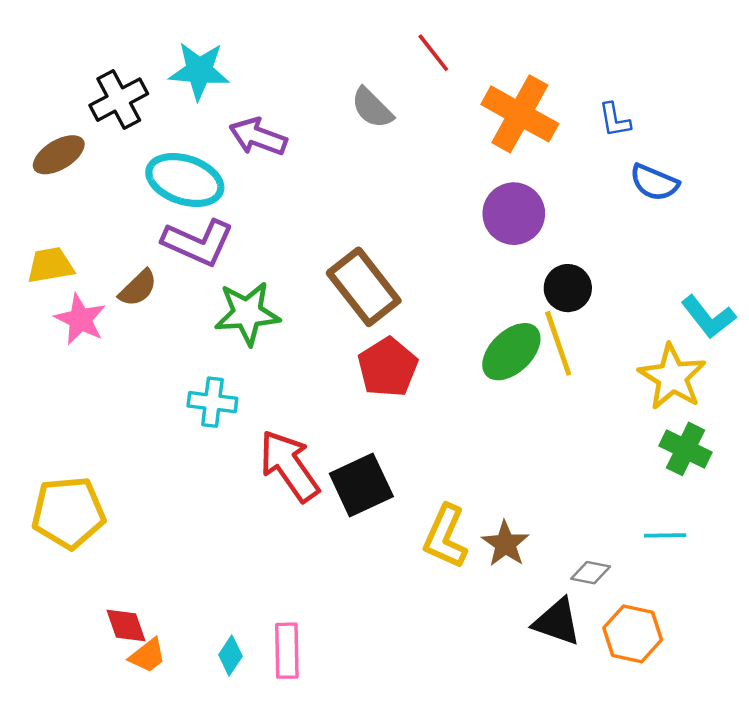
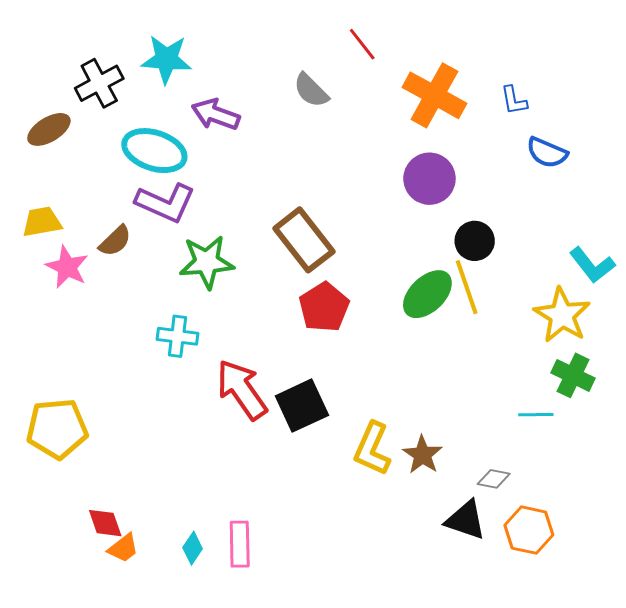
cyan line: (665, 535) -> (536, 415), moved

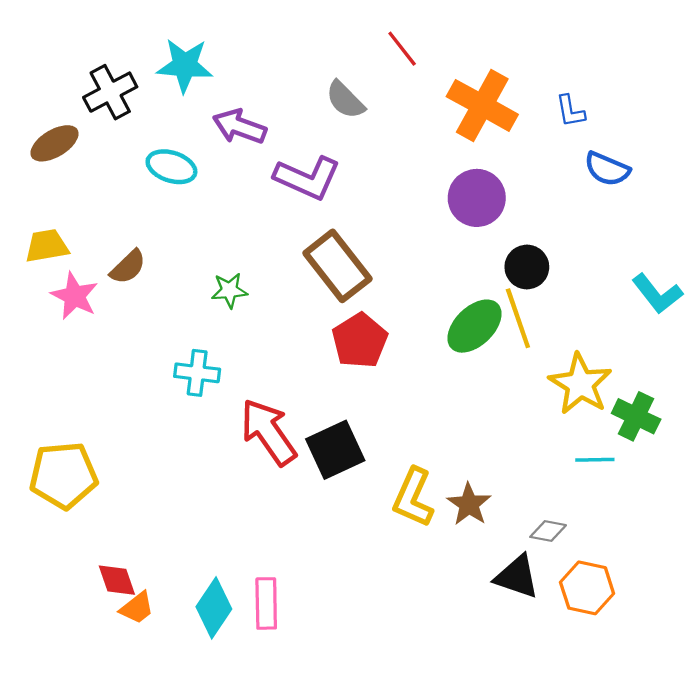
cyan ellipse: (154, 151) -> (171, 167), size x0.7
purple L-shape: (165, 203) -> (307, 178), moved
green star: (207, 262) -> (229, 290), size x0.6
yellow star: (562, 315) -> (580, 384), moved
cyan diamond: (193, 548) -> (214, 608), size x1.6

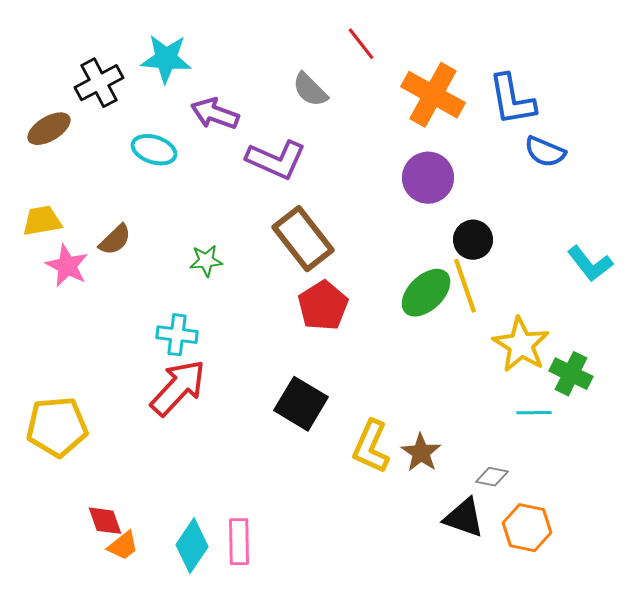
blue L-shape: (570, 111) -> (512, 100), size x1.8
red arrow: (268, 432) -> (178, 388), moved, turned 78
black square: (335, 450) -> (301, 404), turned -34

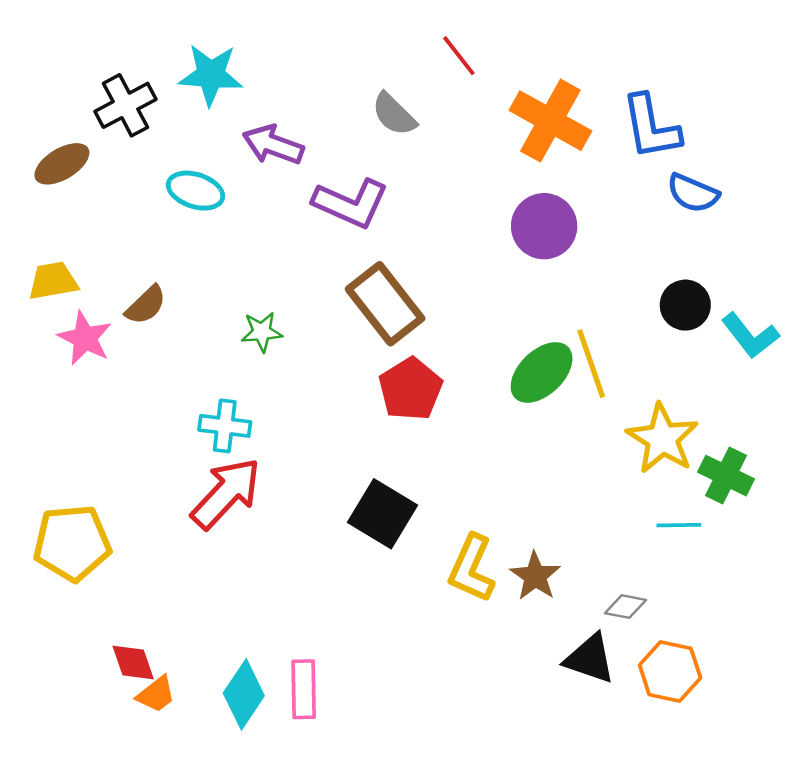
black circle: (473, 240) -> (685, 305), moved

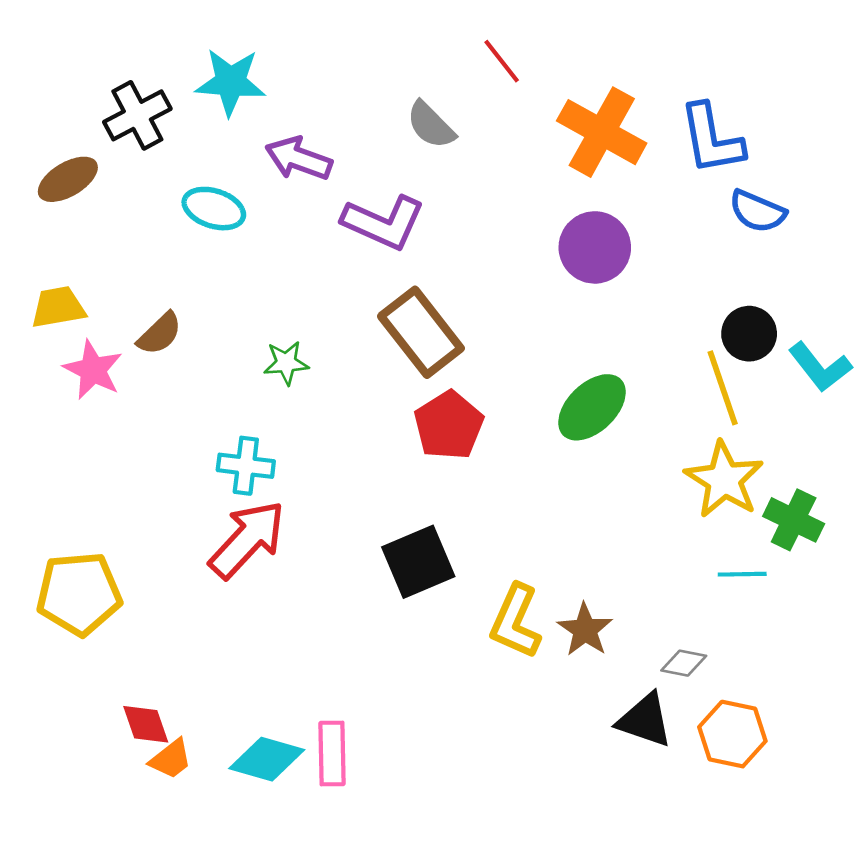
yellow line: (591, 364) -> (723, 388), moved
black square: (383, 514) -> (418, 562), turned 36
cyan diamond: (244, 694) -> (267, 759), turned 72

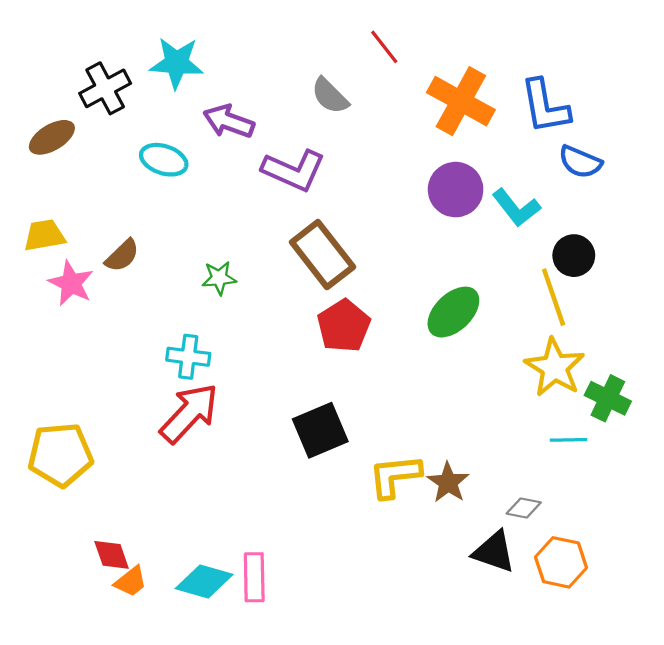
cyan L-shape: (820, 367) -> (516, 208), moved
yellow L-shape: (516, 621) -> (395, 476), turned 60

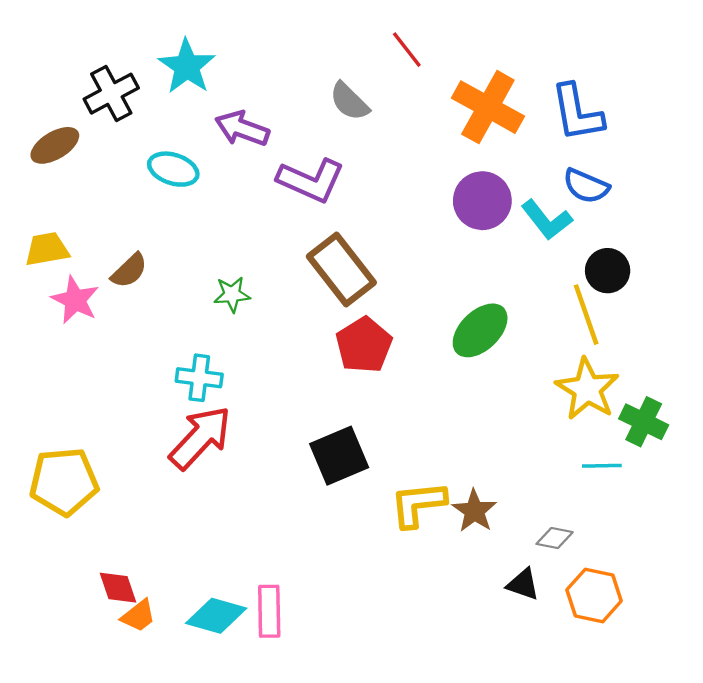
cyan star: (176, 63) -> (187, 66), turned 30
blue semicircle: (580, 162) -> (586, 186), moved
black triangle: (494, 552) -> (523, 584), size x0.7

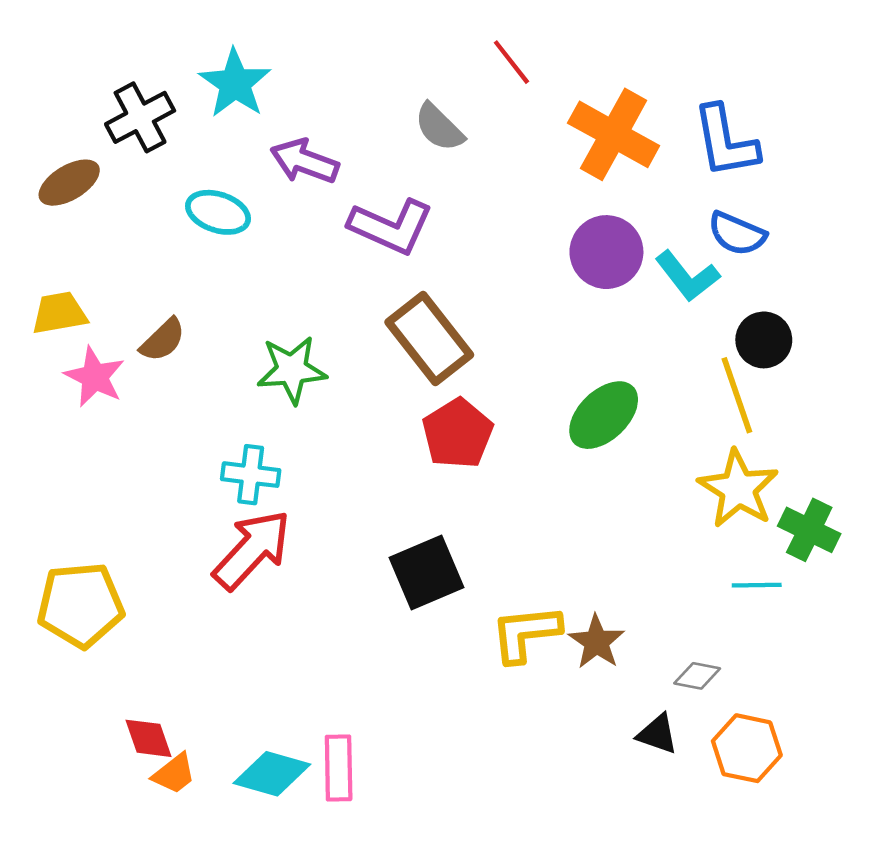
green star: (232, 294) -> (292, 370), size x1.5

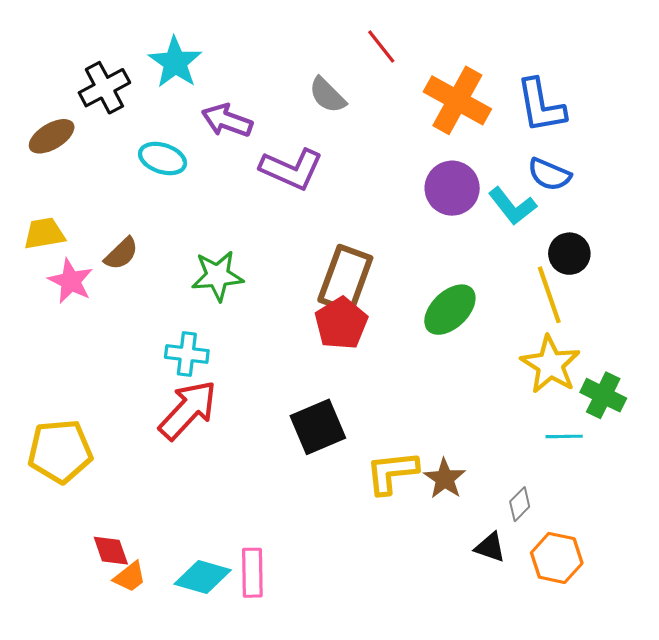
brown rectangle: (429, 339) -> (345, 279), moved, turned 58
gray diamond: (697, 676) -> (520, 504), turned -56

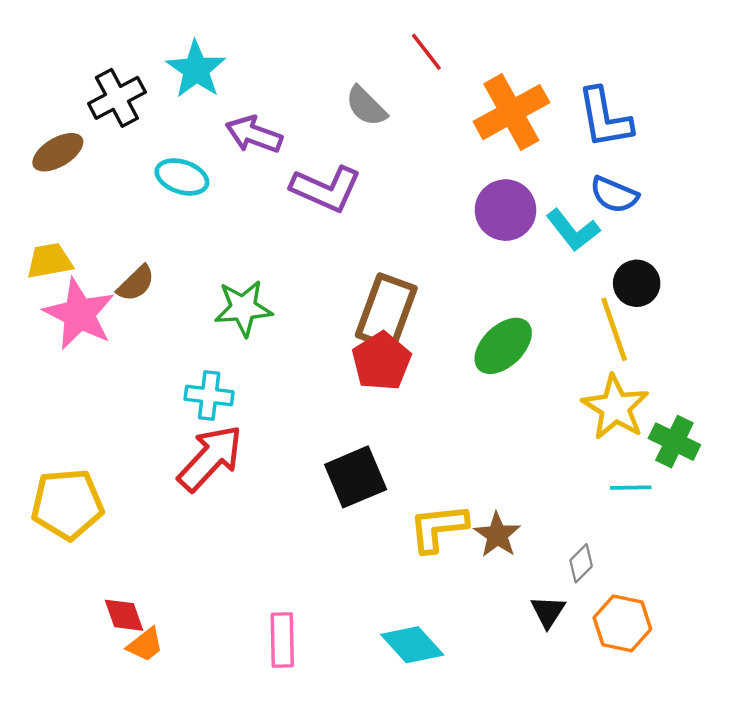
orange cross: (457, 100) -> (511, 112), turned 32
pink star: (71, 281) -> (79, 314), size x1.4
black triangle: (490, 547) -> (548, 612), turned 44
cyan diamond: (203, 577) -> (412, 645), moved, turned 32

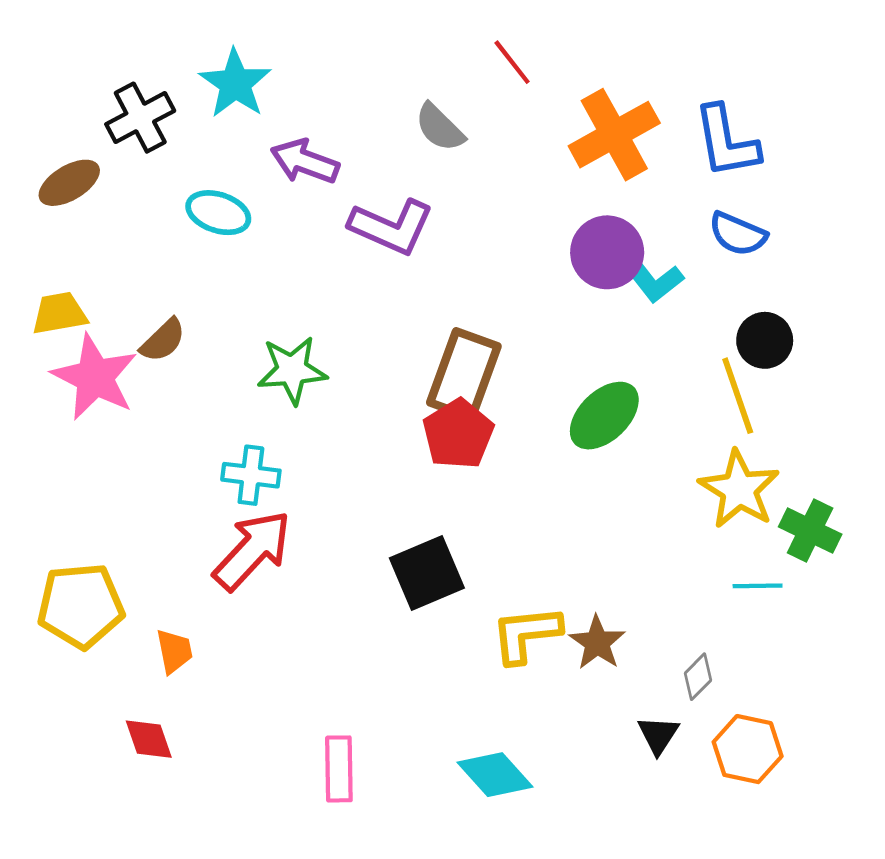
cyan L-shape: (573, 230) -> (651, 278), moved
orange trapezoid: (145, 645) -> (174, 651), moved, turned -63

